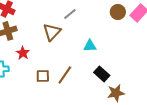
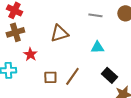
gray line: (70, 14) -> (95, 15), moved, turned 48
brown triangle: (52, 32) -> (59, 33), turned 30

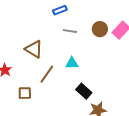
brown triangle: (59, 33) -> (34, 49), turned 48
brown line: (72, 76) -> (47, 74), moved

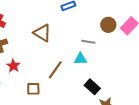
gray line: (70, 31) -> (88, 42), moved
brown triangle: (34, 49) -> (42, 33), moved

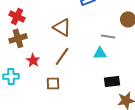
brown line: (55, 70) -> (62, 56), moved
black rectangle: (92, 87) -> (112, 81), turned -49

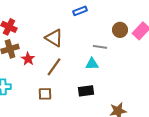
red star: (33, 60) -> (28, 59), moved
black rectangle: (112, 81) -> (86, 91), moved

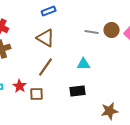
blue rectangle: (80, 11) -> (49, 11), moved
gray line: (100, 47) -> (92, 32), moved
red star: (28, 59) -> (20, 86), moved

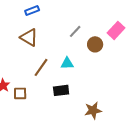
brown circle: (112, 30) -> (95, 44), moved
gray line: (92, 32) -> (75, 31), turned -56
brown line: (46, 67) -> (41, 67), moved

